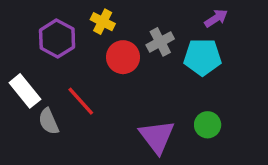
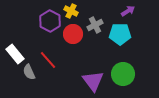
yellow cross: (103, 22) -> (71, 11), moved
purple hexagon: (57, 39) -> (50, 21), moved
green circle: (208, 125) -> (123, 74), size x1.5

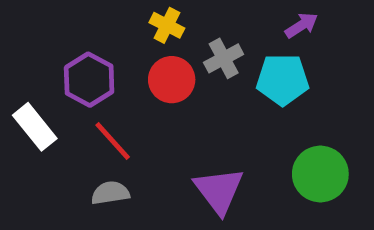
purple hexagon: (50, 21) -> (89, 80), moved
gray semicircle: (29, 72) -> (110, 193), moved, turned 105
green circle: (123, 74) -> (320, 174), moved

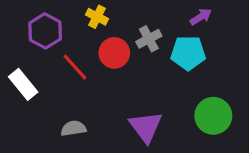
yellow cross: (167, 25) -> (97, 17), moved
purple hexagon: (89, 80) -> (45, 31), moved
red line: (113, 141) -> (75, 67), moved

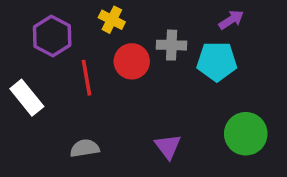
gray cross: (149, 39) -> (172, 45), turned 30
red line: (75, 67) -> (87, 78), turned 32
purple triangle: (146, 127) -> (168, 146), size x0.7

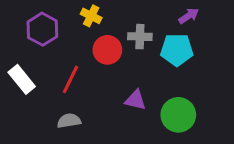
red line: (87, 78) -> (70, 79), moved, turned 36
green circle: (246, 134) -> (178, 115), moved
purple triangle: (168, 146) -> (135, 100), moved, turned -40

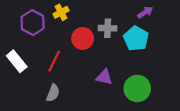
yellow cross: (91, 16) -> (61, 12), moved, turned 35
cyan pentagon: (177, 50) -> (136, 38), turned 30
gray semicircle: (69, 121) -> (53, 93), turned 120

